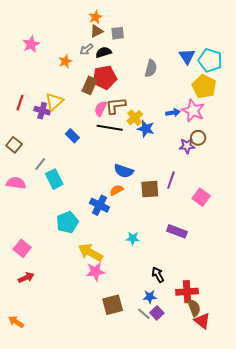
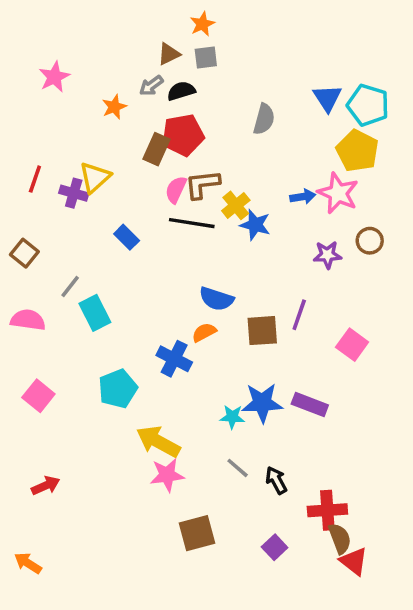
orange star: (96, 17) -> (202, 24), moved
brown circle: (198, 138) -> (370, 241), moved
pink square: (22, 248) -> (38, 396), moved
blue star: (150, 297) -> (262, 403), moved, size x1.6
gray line: (144, 314) -> (238, 468), moved

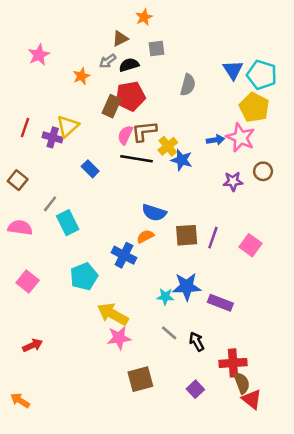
gray square: (206, 57) -> (157, 49), moved
purple line: (299, 315) -> (213, 238), moved
purple rectangle: (310, 405) -> (220, 303), moved

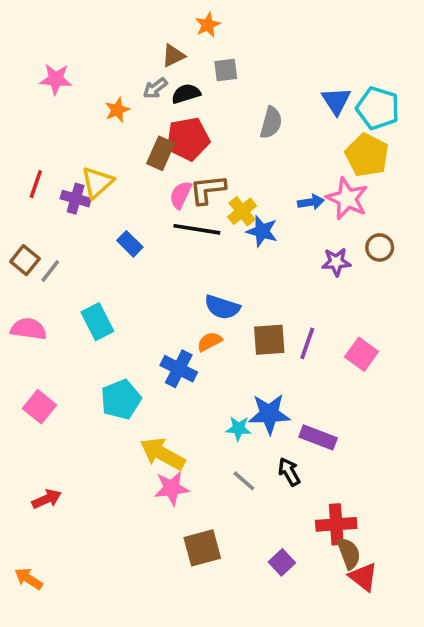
pink star: (39, 55) -> (56, 79), turned 30
gray line: (50, 204) -> (50, 271), moved
black arrow: (197, 342) -> (289, 472), moved

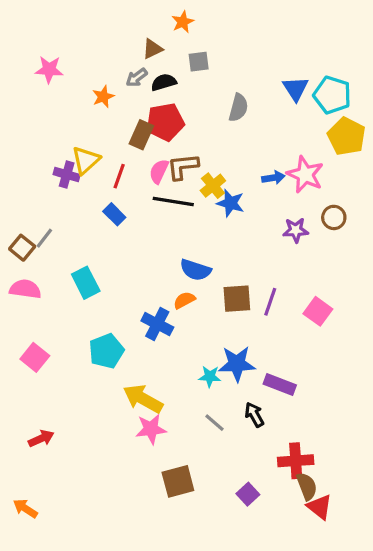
yellow pentagon: (367, 155) -> (347, 136), moved
red line: (36, 184) -> (119, 176), moved
brown square: (25, 260) -> (22, 248), moved

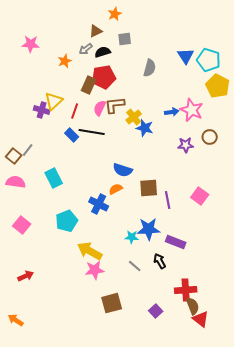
black line: (173, 202) -> (92, 132), moved
purple line: (270, 302) -> (168, 200), moved, turned -30

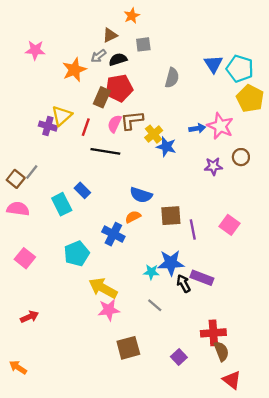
orange star: (65, 61) -> (74, 70), size x1.5
blue rectangle: (72, 135) -> (82, 190), moved
black arrow: (160, 261) -> (183, 283), moved
red triangle: (201, 319) -> (232, 380), moved

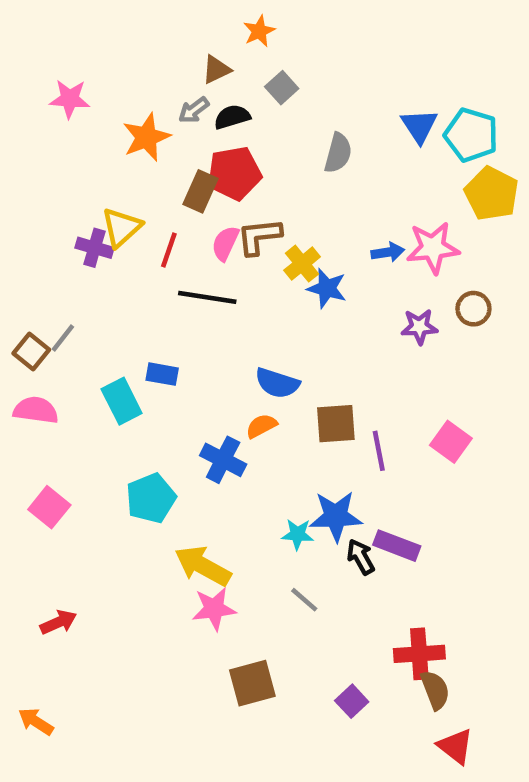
gray square: (143, 44) -> (282, 88), turned -35
pink star: (220, 126) -> (433, 248), turned -30
blue rectangle: (82, 190) -> (162, 374), turned -35

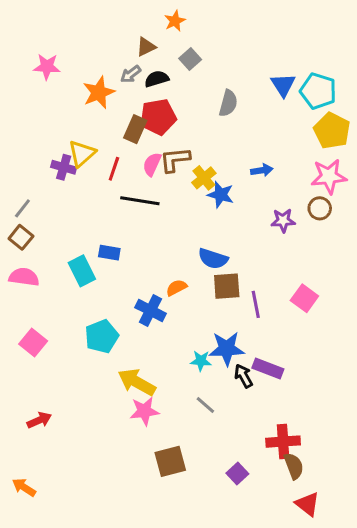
pink star: (433, 248) -> (329, 176), moved
gray line: (63, 338) -> (22, 208), moved
blue semicircle: (277, 383) -> (213, 259), moved

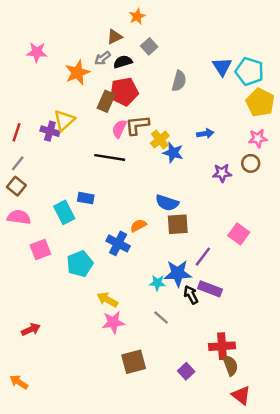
red line: (114, 169) -> (16, 132), moved
pink star: (329, 176) -> (258, 138), size x0.7
purple line: (256, 304) -> (203, 257), moved, turned 48
pink square: (33, 342) -> (40, 249), moved, turned 30
yellow arrow: (137, 382) -> (107, 300), size x0.7

